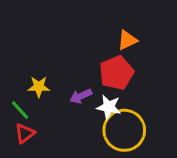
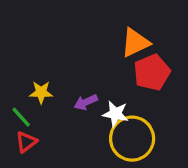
orange triangle: (127, 40) -> (135, 43), size x1.4
red pentagon: (116, 73) -> (152, 72), moved

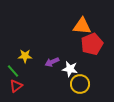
orange triangle: (135, 43) -> (82, 26), turned 30
yellow circle: (132, 139) -> (80, 84), size x0.7

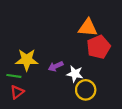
yellow star: (25, 56) -> (27, 60), size x1.5
green line: (13, 71) -> (14, 76), turned -40

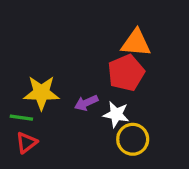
red pentagon: (99, 47) -> (126, 73), moved

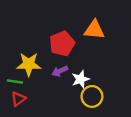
red pentagon: (126, 73) -> (62, 44), moved
white star: (116, 114) -> (80, 79), turned -30

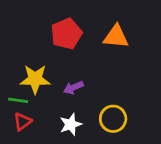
red pentagon: (62, 44) -> (66, 34), moved
white star: (80, 79) -> (71, 124), moved

